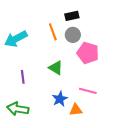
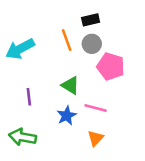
pink line: (88, 91) -> (96, 108), moved
blue star: (60, 99) -> (67, 116), moved
orange triangle: (76, 110) -> (96, 138), turned -40

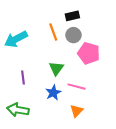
green triangle: (70, 85) -> (56, 68), turned 35

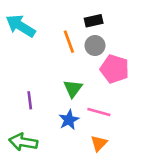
cyan arrow: (16, 39) -> (21, 26), moved, turned 60

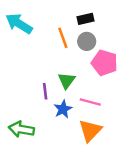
purple line: (30, 100) -> (45, 91), moved
orange triangle: (99, 143) -> (90, 130), size x1.5

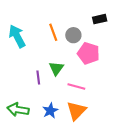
black rectangle: (85, 19) -> (100, 19), moved
cyan arrow: (19, 24) -> (17, 36), moved, turned 30
blue star: (63, 109) -> (50, 111), moved

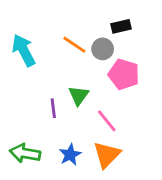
black rectangle: (100, 19) -> (121, 26), moved
orange line: (53, 32) -> (74, 45), turned -36
pink line: (76, 86) -> (107, 121), turned 36

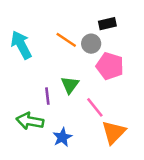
green arrow: (25, 153) -> (30, 121), moved
orange triangle: (107, 155) -> (114, 132), moved

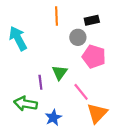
orange line: (66, 40) -> (56, 16), moved, turned 54

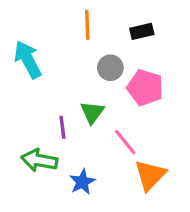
gray circle: (78, 37) -> (110, 68), moved

